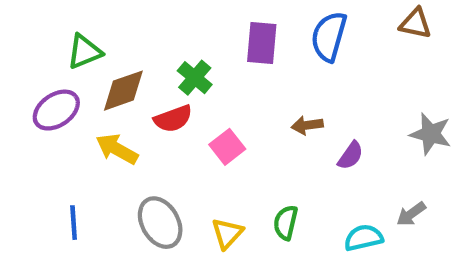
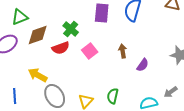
brown arrow: (307, 125) -> (123, 51), turned 88
pink square: (227, 147) -> (90, 51), moved
yellow arrow: (117, 149) -> (38, 75), moved

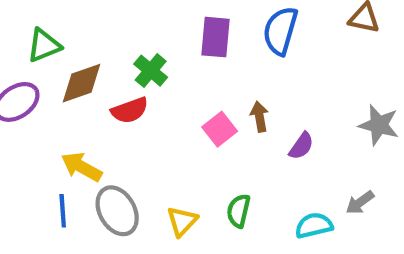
pink square: (90, 51) -> (220, 129), moved
blue line: (15, 96) -> (63, 211), moved

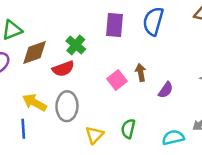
gray ellipse: (117, 211) -> (67, 106), moved, turned 32

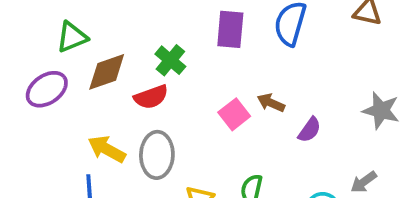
brown arrow: (141, 72) -> (271, 103), turned -56

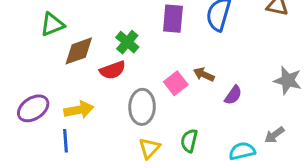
purple ellipse: (47, 89) -> (33, 108), moved
yellow arrow: (107, 149) -> (79, 110), turned 140
gray ellipse: (157, 155) -> (142, 107), moved

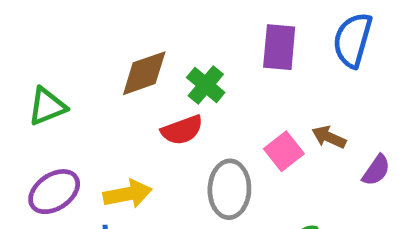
green triangle: (52, 25) -> (47, 106), moved
brown diamond: (79, 51) -> (144, 73), moved

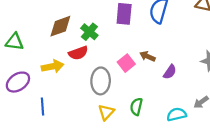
green triangle: (47, 106) -> (15, 42), turned 30
yellow arrow: (128, 194) -> (53, 66), moved

